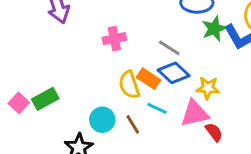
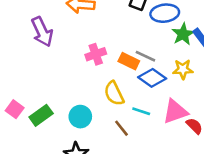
orange rectangle: (149, 79) -> (129, 61), moved
yellow star: (208, 88) -> (183, 69), moved
pink square: (19, 103) -> (15, 109), moved
cyan circle: (102, 120) -> (80, 117), moved

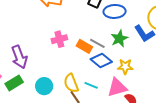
purple arrow: (42, 32) -> (19, 57), moved
green star: (183, 34) -> (119, 38), moved
yellow star: (183, 69) -> (125, 67), moved
yellow semicircle: (114, 93) -> (71, 83), moved

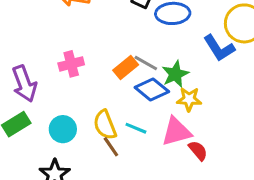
green star: (119, 38) -> (175, 74), moved
pink cross: (59, 39) -> (71, 64), moved
orange rectangle: (84, 46) -> (126, 67), turned -70

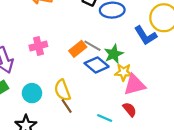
cyan line: (136, 128) -> (105, 118), moved
pink triangle: (176, 132) -> (135, 85), moved

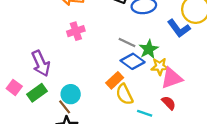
pink cross: (38, 46) -> (76, 31), moved
orange rectangle: (78, 49) -> (115, 80), moved
yellow semicircle: (62, 90) -> (124, 94), moved
brown line: (67, 106) -> (65, 107), moved

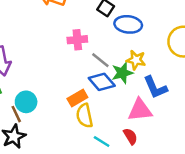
blue L-shape: (179, 28) -> (155, 87), moved
pink cross: (76, 31) -> (77, 40), moved
yellow star: (160, 66) -> (136, 60), moved

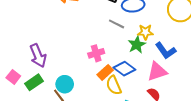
pink cross: (77, 40) -> (96, 53), moved
gray line: (100, 60) -> (117, 24), moved
blue diamond: (102, 82) -> (124, 69), moved

